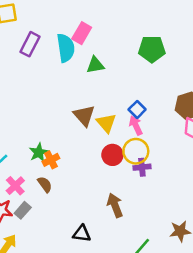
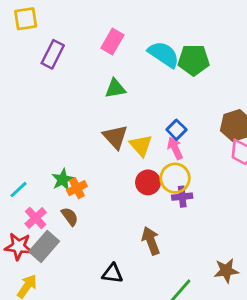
cyan semicircle: (66, 48) -> (164, 54), moved, turned -48
green triangle: (95, 65) -> (115, 88), moved
gray rectangle: (23, 210) -> (44, 246), size x1.5

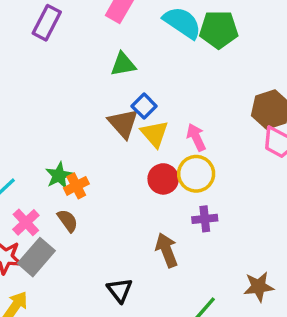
blue square: (176, 130) -> (144, 106), moved
purple cross: (182, 197) -> (205, 219), moved
black triangle: (112, 273) -> (120, 290), turned 45

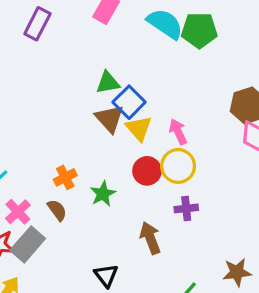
green triangle: (123, 64) -> (108, 83), moved
blue square: (144, 106) -> (129, 102), size x1.4
green star: (59, 175) -> (103, 194), moved

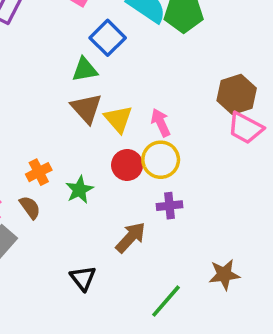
blue square: (129, 102) -> (108, 38), moved
brown arrow: (150, 238) -> (131, 237), turned 64

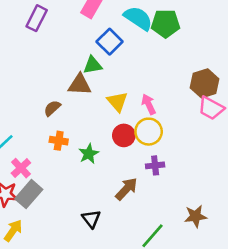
brown triangle: (86, 108) -> (80, 85), moved, turned -45
orange cross: (39, 172) -> (59, 141), turned 36
brown semicircle: (30, 207) -> (52, 108), moved, turned -96

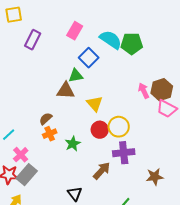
pink arrow: (149, 104) -> (144, 91), moved
brown semicircle: (52, 108) -> (46, 119), moved
orange cross: (59, 141) -> (50, 134), turned -32
purple cross: (155, 165) -> (124, 153), size x1.5
brown star: (195, 216) -> (155, 177), moved

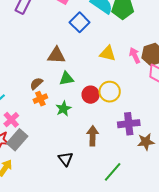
green triangle: (76, 76) -> (66, 79), moved
yellow triangle: (95, 104) -> (108, 53), moved, turned -36
purple cross: (124, 153) -> (129, 124), moved
brown arrow: (102, 171) -> (93, 136), turned -42

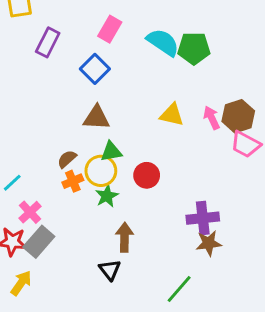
blue square: (80, 22) -> (95, 69), moved
yellow circle: (110, 92) -> (101, 171), moved
brown arrow: (93, 136) -> (124, 237), moved
brown star: (146, 142) -> (209, 243), moved

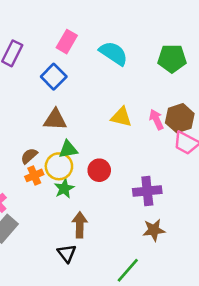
green pentagon: (194, 48) -> (172, 58), moved
purple cross: (203, 218) -> (147, 191), moved

